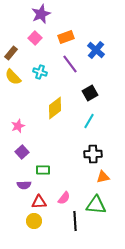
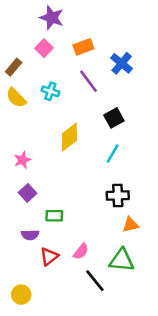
purple star: (41, 14) -> (52, 18), turned -30
red triangle: (39, 202) -> (49, 256), turned -35
yellow circle: (34, 221) -> (21, 295), moved
black line: (75, 221) -> (95, 281), turned -36

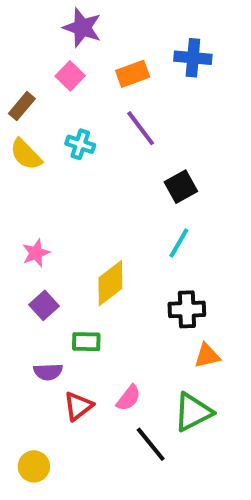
blue cross: (122, 63) -> (193, 58), moved, turned -35
yellow diamond: (69, 137) -> (110, 283), moved
green triangle: (122, 260) -> (193, 412), turned -32

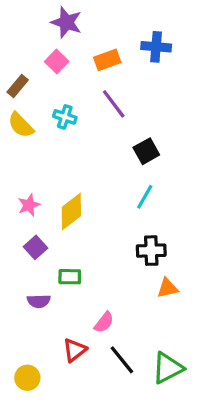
yellow diamond: (110, 283) -> (71, 211), moved
red triangle: (78, 406) -> (75, 350), moved
green triangle: (193, 412) -> (168, 368), moved

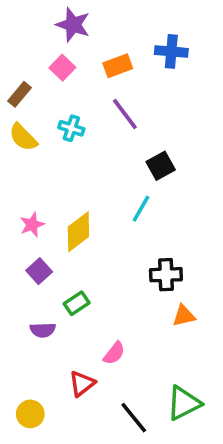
cyan line: (145, 197) -> (141, 209), moved
green rectangle: (70, 277) -> (77, 303), turned -35
black line: (122, 360) -> (134, 418), moved

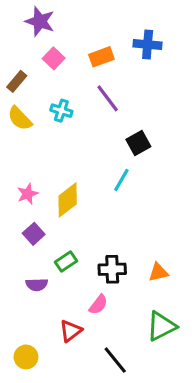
purple star: (73, 25) -> (40, 21), moved
black cross: (166, 275) -> (112, 269), moved
green triangle: (184, 403) -> (161, 326), moved

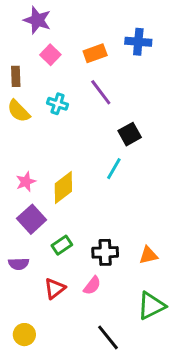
brown rectangle: (17, 81) -> (16, 76), turned -42
purple square: (34, 234) -> (32, 219), size x1.4
purple semicircle: (37, 285) -> (19, 264), moved
red triangle: (71, 331) -> (55, 288), moved

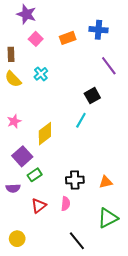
purple line: (101, 92) -> (109, 66), moved
cyan cross: (58, 104) -> (41, 74), turned 32
pink star: (26, 182) -> (14, 121), moved
green rectangle: (62, 245) -> (35, 175), moved
pink semicircle: (92, 286) -> (66, 204), turned -32

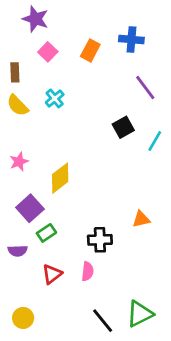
orange rectangle: (68, 38) -> (90, 50), turned -42
cyan line: (81, 120) -> (155, 141), moved
orange triangle: (106, 182) -> (141, 219), moved
green triangle: (108, 218) -> (140, 314), moved

